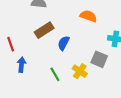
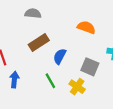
gray square: (99, 59) -> (90, 67), moved
green line: (55, 74) -> (50, 81), moved

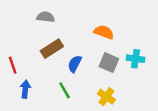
gray square: (90, 67) -> (109, 63), moved
yellow cross: (77, 87) -> (106, 97), moved

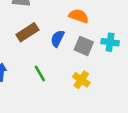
blue semicircle: (75, 64) -> (57, 38), moved

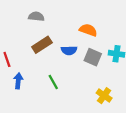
blue semicircle: (57, 38) -> (69, 50), turned -119
yellow cross: (81, 80) -> (104, 96), moved

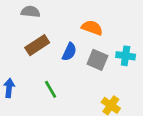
blue semicircle: (69, 50) -> (69, 52), turned -63

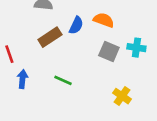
blue semicircle: (69, 52) -> (76, 25), moved
green line: (51, 89) -> (63, 80), turned -36

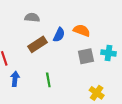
gray square: (109, 52) -> (86, 56), turned -35
green line: (63, 80) -> (48, 80), turned 56

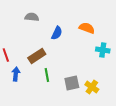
orange semicircle: (82, 30) -> (87, 28), moved
brown rectangle: (38, 44) -> (37, 56), moved
gray square: (86, 56) -> (72, 83), moved

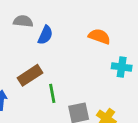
blue semicircle: (57, 33) -> (45, 35), moved
green line: (47, 75) -> (52, 93), moved

